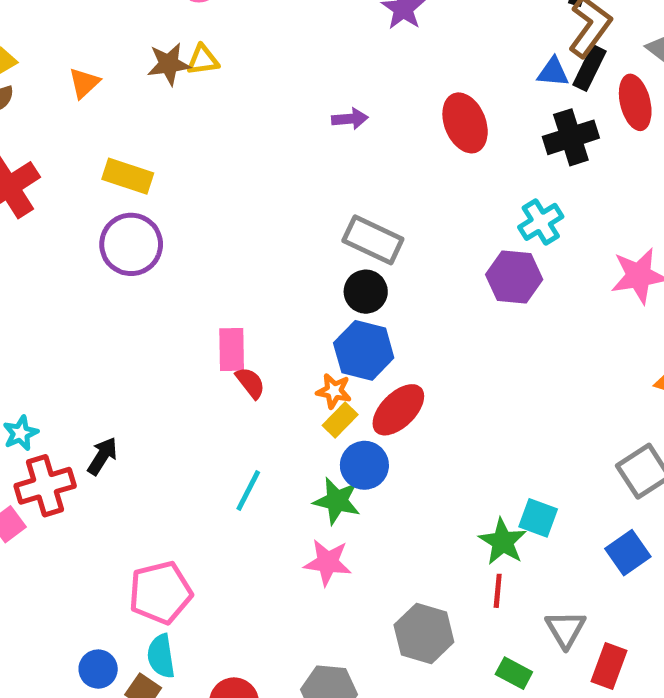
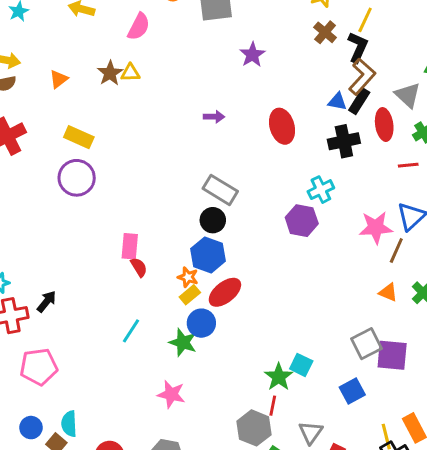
brown star: (169, 64) -> (110, 73), turned -30
pink star: (328, 562) -> (171, 394), moved
pink pentagon: (160, 593) -> (39, 367), moved
gray hexagon: (424, 634) -> (254, 428), moved

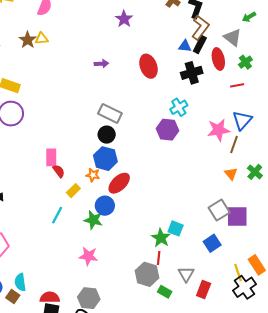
orange triangle: (388, 292) -> (231, 174), turned 32
yellow rectangle: (190, 295) -> (73, 191), moved

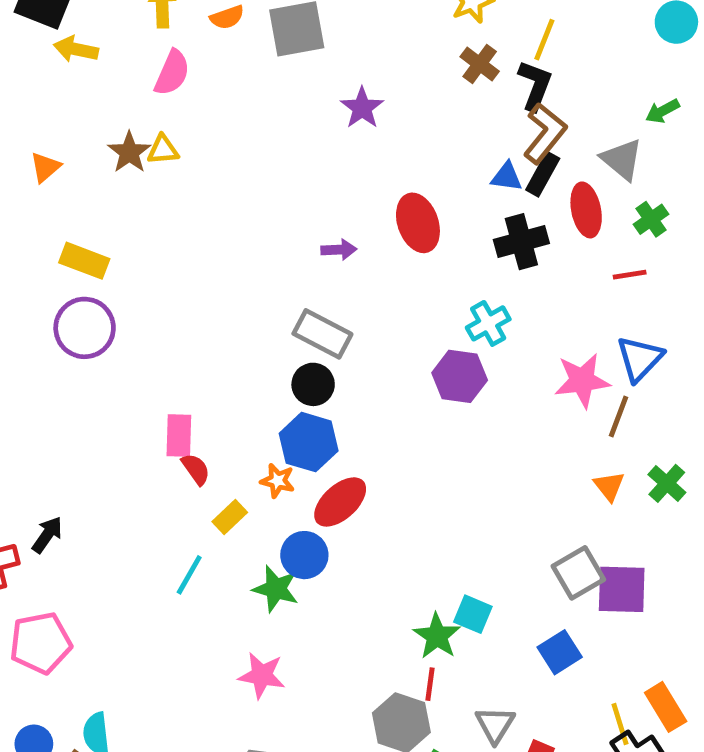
purple arrow: (101, 64) -> (339, 250), moved

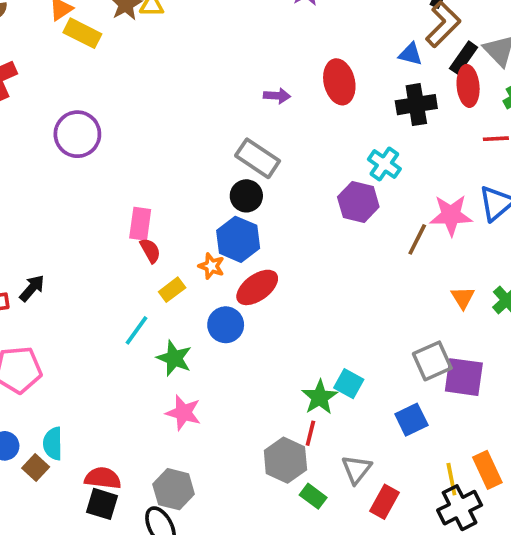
black rectangle: (543, 174) -> (464, 58), moved
yellow rectangle: (84, 261) -> (82, 33), moved
cyan cross: (488, 323) -> (384, 164), turned -32
brown line: (618, 416) -> (417, 239), moved
green star: (276, 589) -> (174, 358), moved

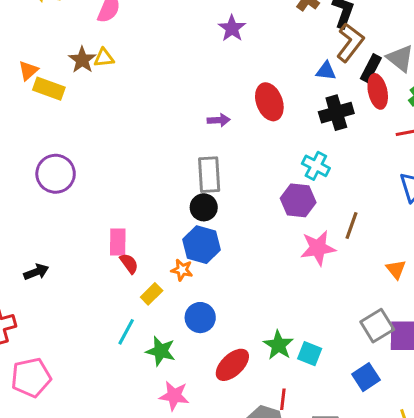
gray rectangle: (258, 158) -> (209, 175), turned 60
pink star: (451, 215) -> (318, 248), moved
red ellipse: (257, 287) -> (232, 365), moved
black arrow: (32, 288) -> (36, 272), moved, turned 35
green star: (320, 397) -> (278, 345), moved

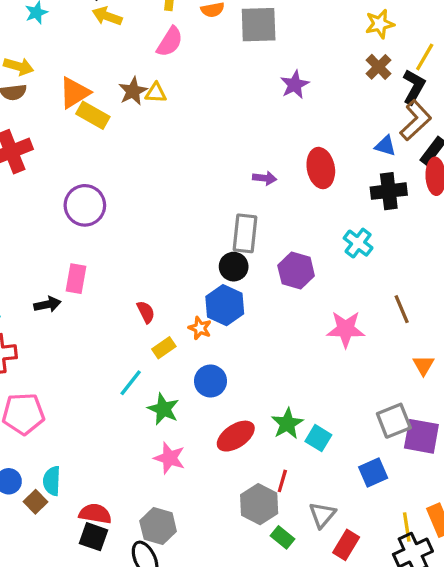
orange triangle: (28, 71) -> (75, 93), size x1.5
purple hexagon: (298, 200) -> (296, 271), moved
brown line: (351, 225) -> (402, 309), moved, turned -52
pink rectangle: (118, 242) -> (76, 279), moved

